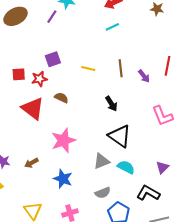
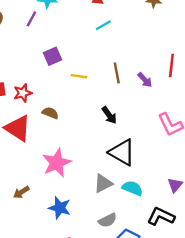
purple square: (53, 59) -> (52, 56), moved

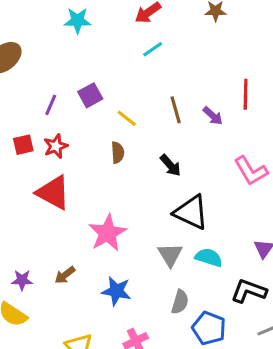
purple line: (31, 19) -> (51, 105), moved
yellow line: (79, 76) -> (127, 118), turned 35
brown semicircle: (50, 113) -> (118, 153), moved, turned 70
gray triangle: (103, 183) -> (170, 255), turned -30
gray semicircle: (108, 220) -> (180, 302), turned -42

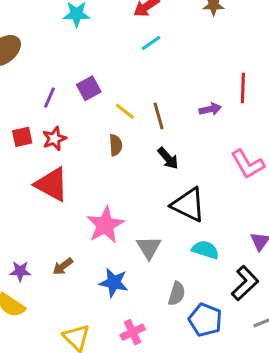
brown line: (176, 110) -> (159, 116), moved
purple arrow: (213, 116) -> (210, 109), turned -55
gray triangle: (170, 255) -> (149, 248), moved
black L-shape: (249, 291) -> (245, 283), turned 116

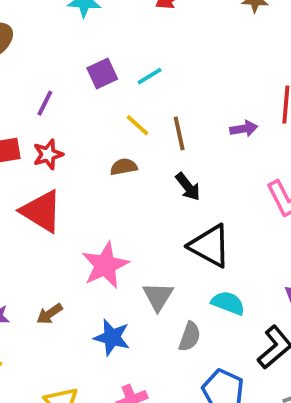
cyan line: (151, 43) -> (150, 76), moved
purple square: (89, 88) -> (102, 74), moved
brown semicircle: (116, 145) -> (124, 167), turned -100
gray semicircle: (177, 294) -> (190, 337), moved

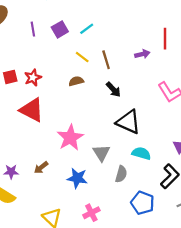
purple line: (45, 103) -> (33, 29), moved, turned -32

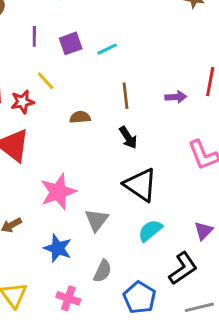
yellow line: (82, 57) -> (46, 81), moved
cyan semicircle: (141, 153) -> (150, 231), turned -66
gray semicircle: (121, 174) -> (103, 271), moved
pink cross: (91, 213) -> (68, 298), turned 35

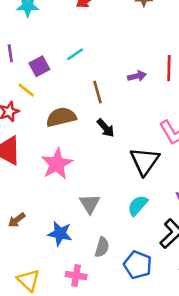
purple square: (71, 43) -> (39, 66), moved
purple arrow: (176, 97) -> (137, 76), moved
brown semicircle: (80, 117) -> (61, 117), size x1.6
black triangle: (141, 185) -> (145, 161), moved, turned 40
pink star: (58, 192) -> (57, 164), moved

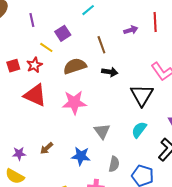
cyan line: (75, 54) -> (88, 10), moved
purple square: (39, 66) -> (63, 33), moved
black arrow: (106, 128) -> (110, 72), turned -35
pink star: (57, 164) -> (74, 102), turned 30

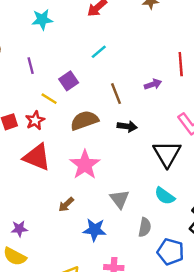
purple arrow: (131, 30) -> (153, 84), moved
pink star: (74, 102) -> (85, 165), turned -30
cyan semicircle: (139, 130) -> (165, 196), turned -90
brown arrow: (47, 148) -> (66, 204), moved
gray semicircle: (114, 164) -> (145, 227), moved

